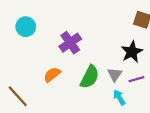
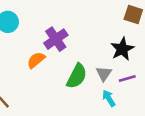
orange semicircle: (52, 75) -> (36, 60), moved

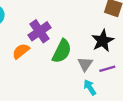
green semicircle: (77, 76) -> (62, 51), moved

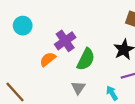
gray triangle: (85, 64) -> (78, 88), moved

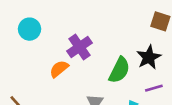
green semicircle: (86, 59) -> (119, 70), moved

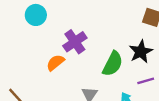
cyan circle: (30, 29) -> (36, 15), moved

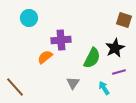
purple cross: (75, 42) -> (61, 40), turned 30

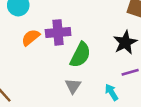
orange semicircle: (45, 57) -> (31, 37), moved
green semicircle: (92, 58) -> (80, 55), moved

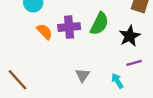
orange semicircle: (31, 37) -> (44, 32), turned 84
green semicircle: (80, 55) -> (99, 24), moved

